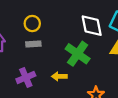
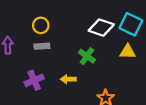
white diamond: (92, 26) -> (101, 28), turned -60
green cross: (78, 54) -> (87, 56), size x0.7

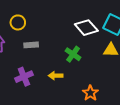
yellow circle: (41, 25) -> (18, 22), moved
white diamond: (101, 28) -> (86, 28), turned 30

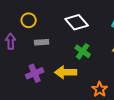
white diamond: (86, 28) -> (77, 22), moved
yellow arrow: (56, 76) -> (66, 72), size x1.5

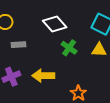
green cross: (83, 51) -> (69, 48), moved

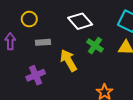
yellow arrow: (43, 76) -> (68, 60), moved, turned 60

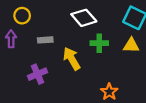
yellow circle: (29, 19) -> (22, 16), moved
green cross: (95, 46) -> (99, 43), turned -35

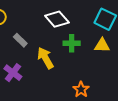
gray rectangle: (45, 40) -> (20, 40), turned 48
purple cross: (38, 74) -> (13, 73), turned -30

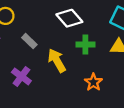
orange star: (81, 89) -> (93, 82), moved

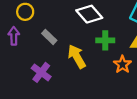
orange star: (93, 82) -> (122, 64), moved

